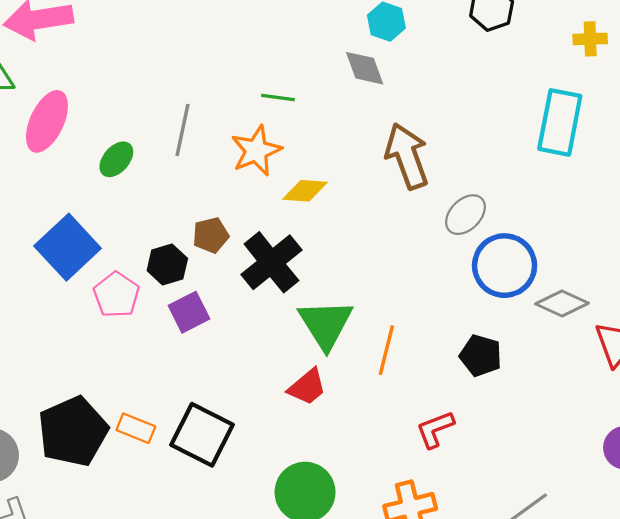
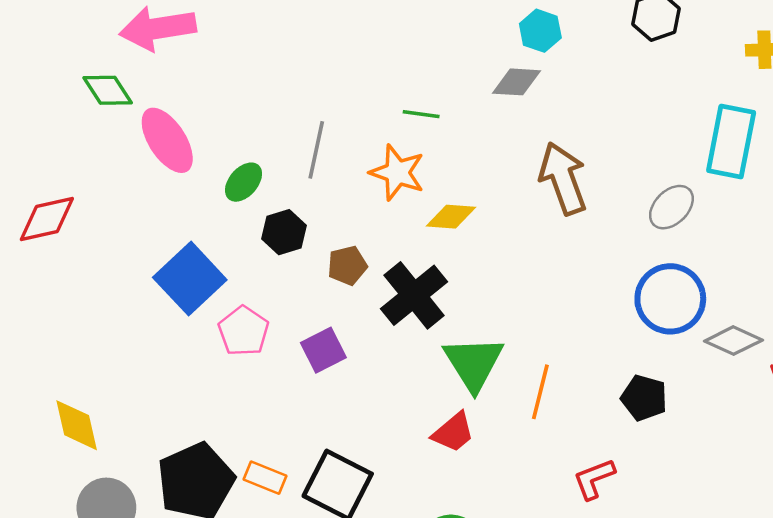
gray diamond: (365, 68) -> (516, 82), turned -66
pink ellipse: (47, 121) -> (167, 140), turned -58
orange star: (256, 151) -> (397, 173), turned -30
gray ellipse: (465, 215) -> (671, 207), moved
black hexagon: (167, 264) -> (284, 232), moved

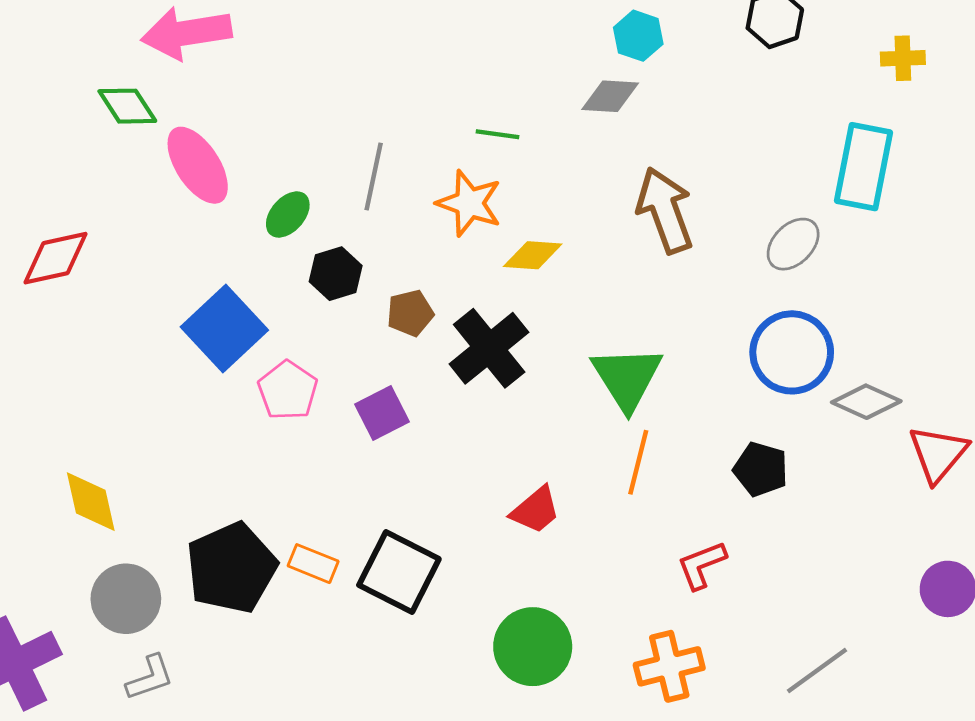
green triangle: (474, 363) -> (627, 378), moved

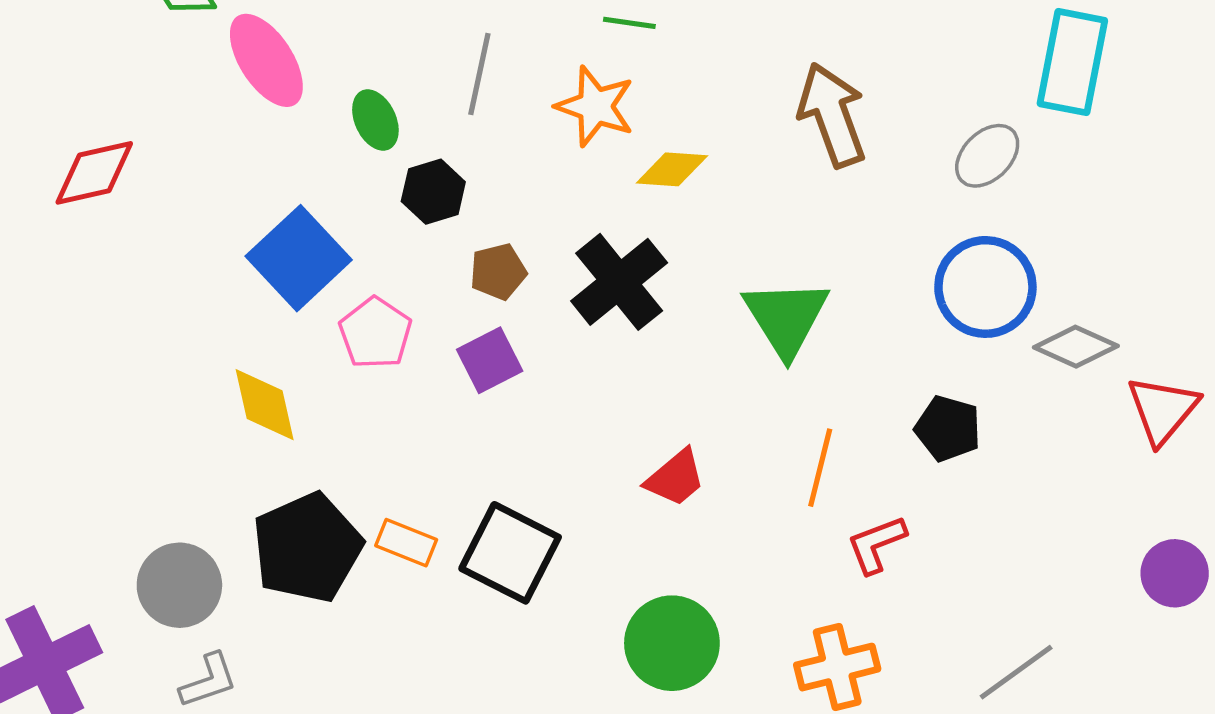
green ellipse: (288, 214) -> (375, 120), turned -66
brown pentagon: (410, 313) -> (498, 272), moved
orange line: (638, 462) -> (820, 468), moved
yellow diamond: (91, 502) -> (265, 405), moved

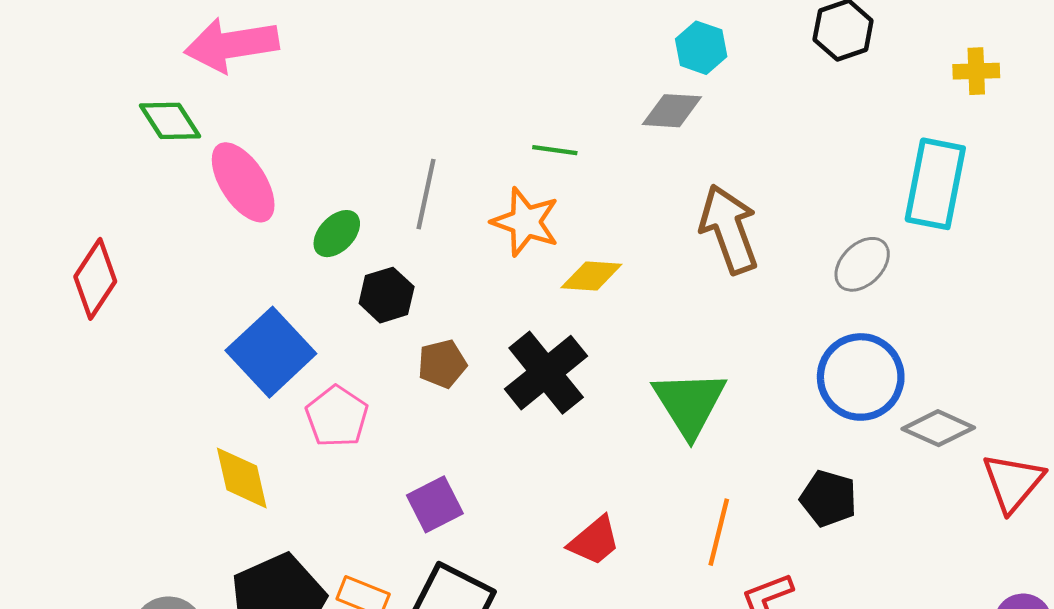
green ellipse: (375, 120) -> (337, 234), turned 69
red diamond: (94, 173) -> (95, 279), turned -44
purple square: (490, 360) -> (435, 504), moved

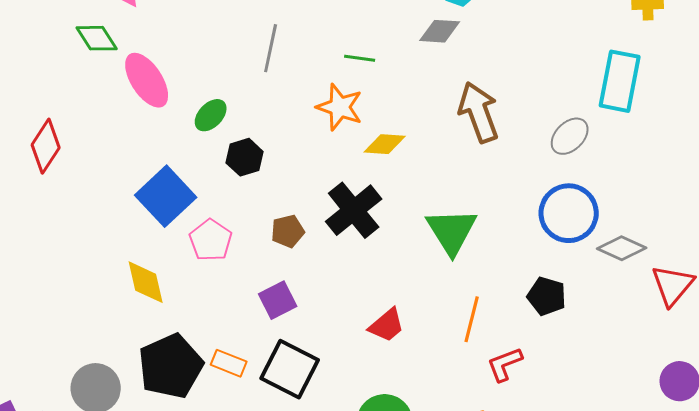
gray line: (426, 194) -> (271, 48), moved
brown pentagon: (442, 364) -> (288, 231), moved

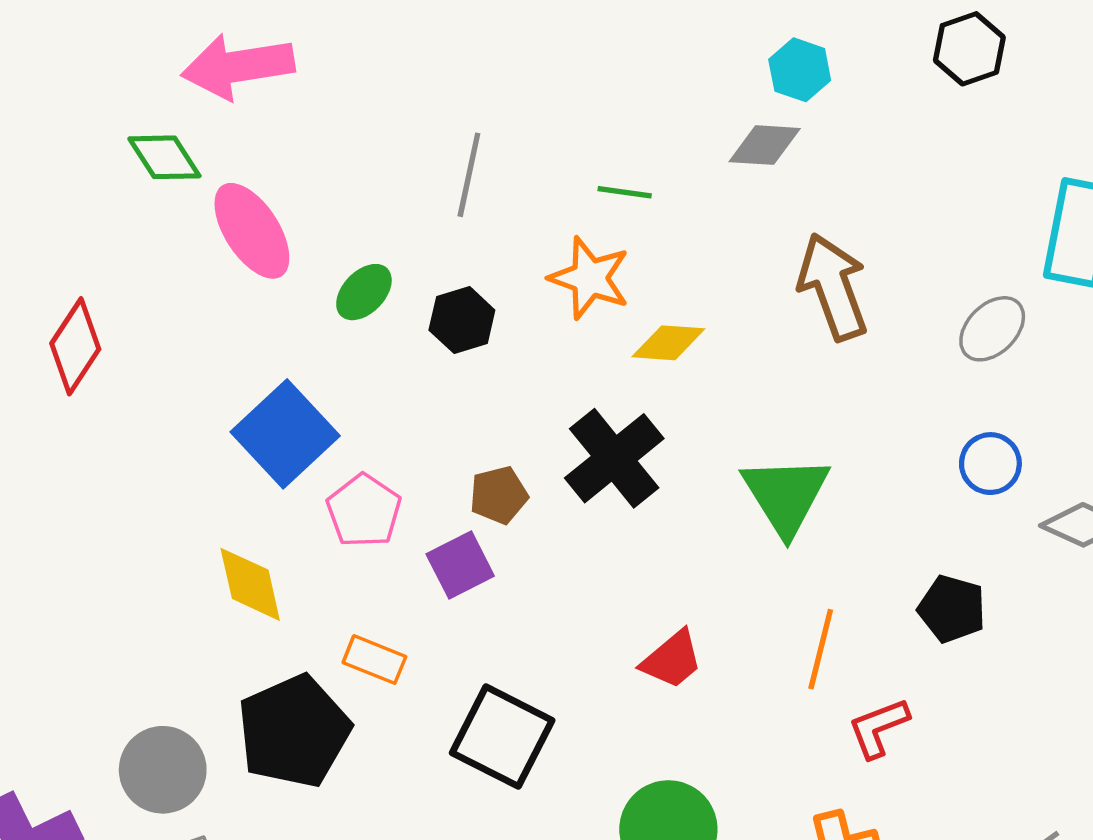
black hexagon: (245, 157) -> (462, 320), moved
blue circle: (569, 213) -> (990, 464), size x0.6
purple square: (278, 300) -> (460, 565), moved
orange rectangle: (229, 363) -> (374, 660), moved

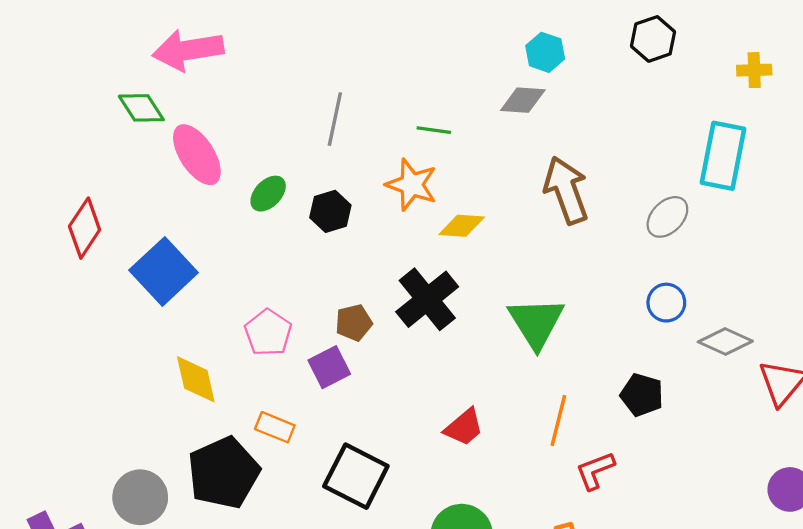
blue square: (285, 434) -> (164, 271), moved

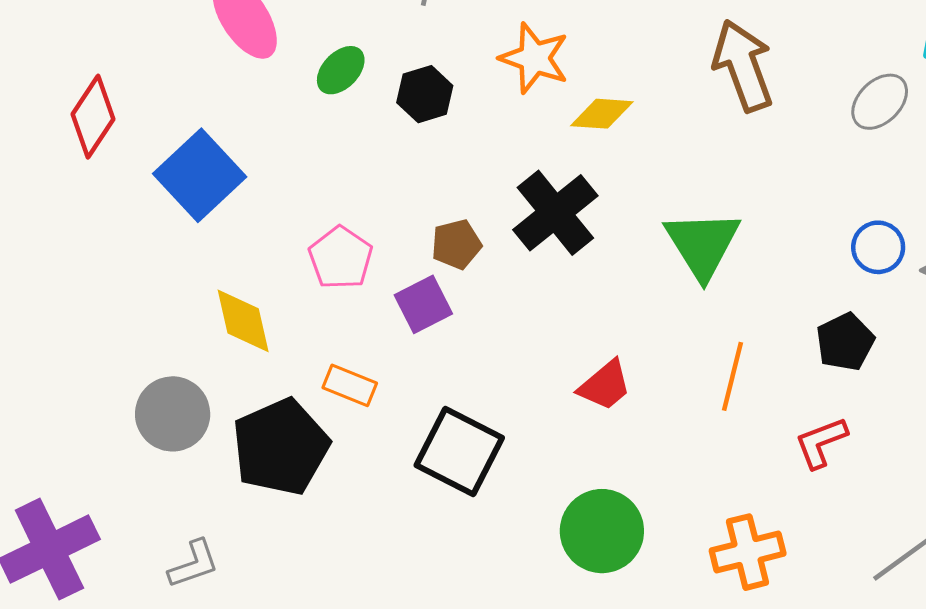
blue circle: (666, 303) -> (878, 247), moved
black pentagon: (642, 395) -> (845, 342), turned 30
red L-shape: (595, 471) -> (821, 442), moved
gray circle: (140, 497) -> (173, 414), moved

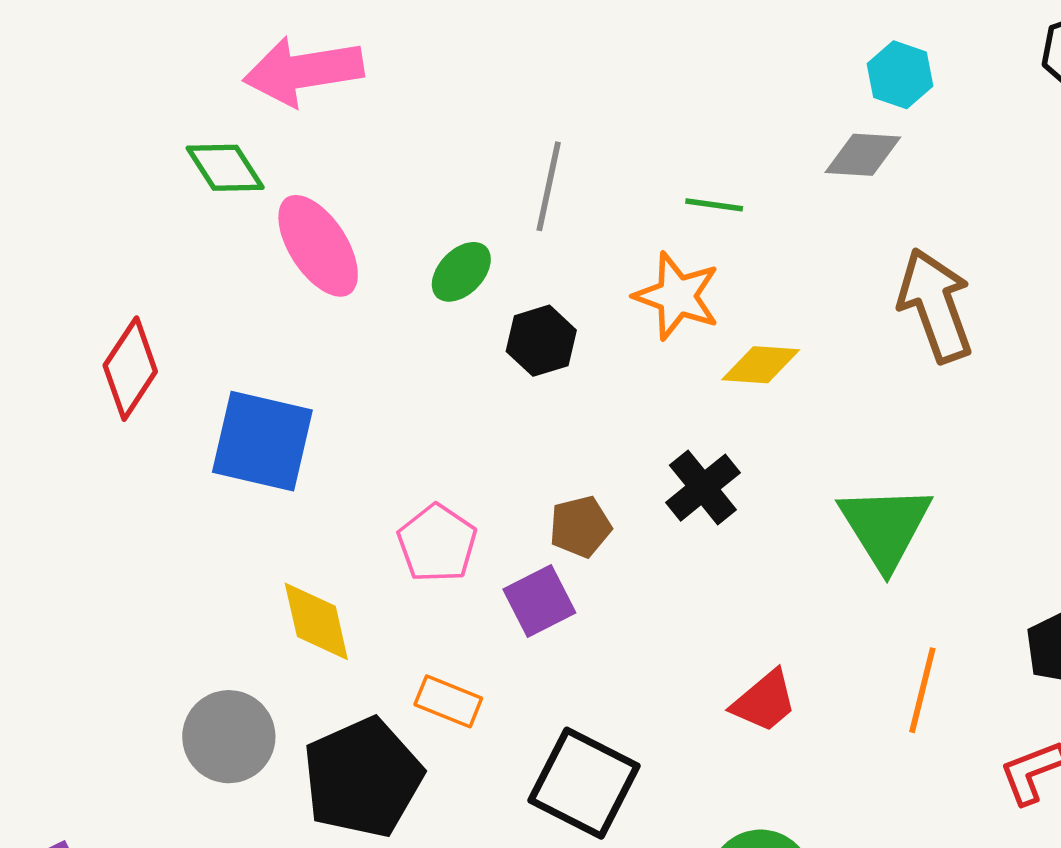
green ellipse: (341, 70) -> (461, 272), moved
blue square: (200, 175) -> (262, 441), turned -34
black cross: (555, 213) -> (703, 488), size x0.7

